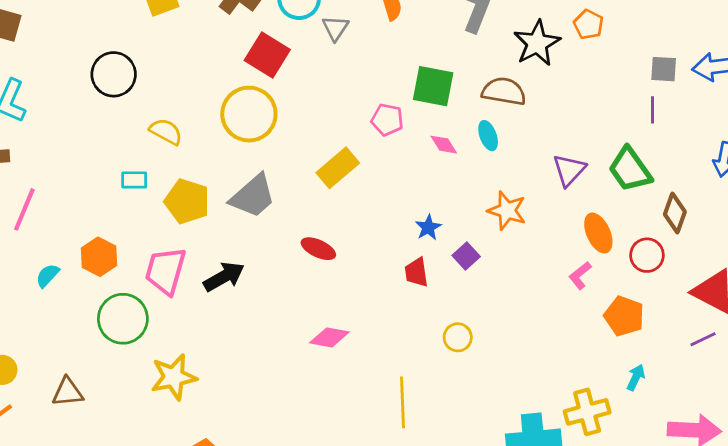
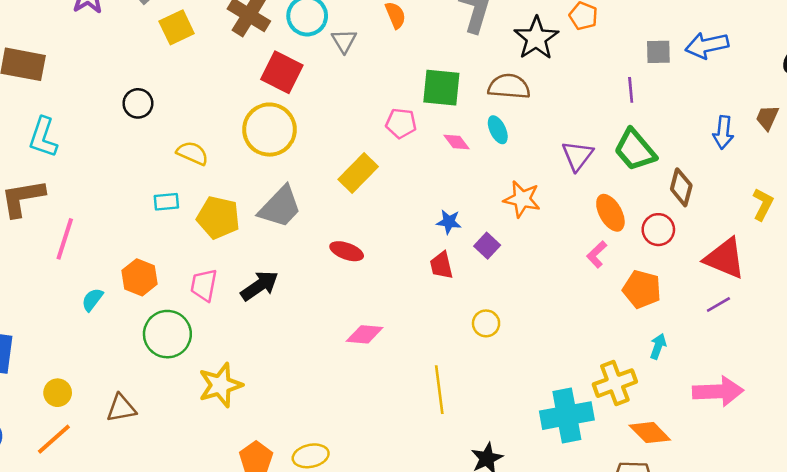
black circle: (114, 74) -> (138, 103), size x0.7
purple line: (653, 110) -> (631, 90), moved
blue star: (428, 227) -> (449, 222), turned -30
pink trapezoid: (166, 271) -> (204, 285), size x0.7

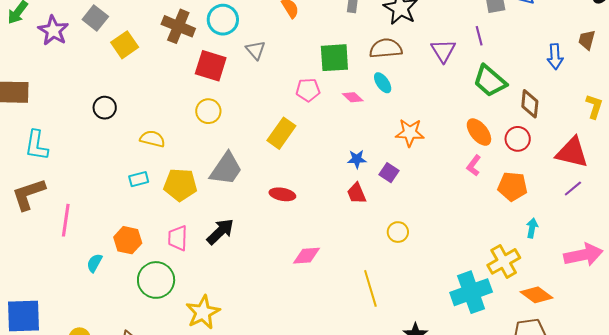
gray triangle: (344, 41) -> (256, 50), moved
yellow circle: (269, 130) -> (208, 111), size x0.6
purple triangle: (577, 156) -> (443, 51), moved

